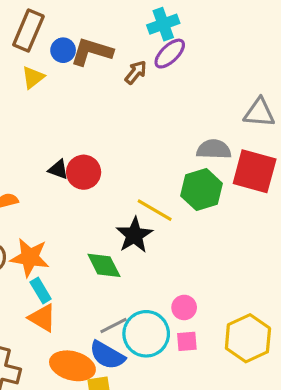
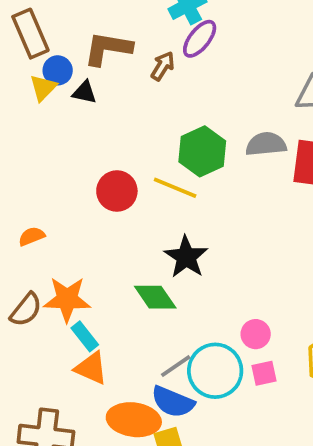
brown rectangle: (28, 31) -> (30, 34), turned -39
blue circle: (63, 50) -> (58, 70), moved
black triangle: (58, 169) -> (84, 92), moved
green hexagon: (202, 190) -> (202, 151), moved
yellow line: (155, 210) -> (175, 188), moved

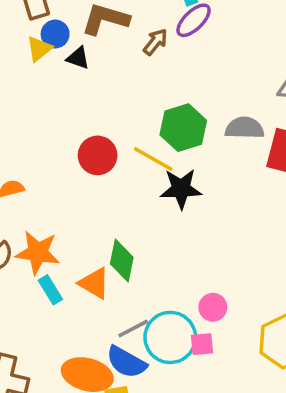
black star: (186, 257) -> (181, 189), moved, turned 30
green diamond: (155, 297) -> (122, 261), turned 39
orange triangle: (91, 368) -> (94, 283), moved
pink square: (264, 373) -> (202, 344), moved

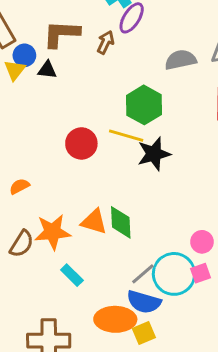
gray semicircle: (245, 128) -> (181, 60), moved
orange triangle: (94, 283) -> (94, 222), moved
cyan rectangle: (50, 290) -> (72, 275), moved

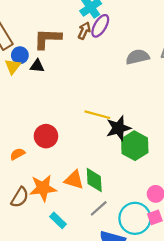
brown arrow: (105, 42) -> (84, 31), moved
green hexagon: (144, 105) -> (135, 146), moved
red circle: (81, 143) -> (46, 136), moved
gray line: (143, 274) -> (99, 208), moved

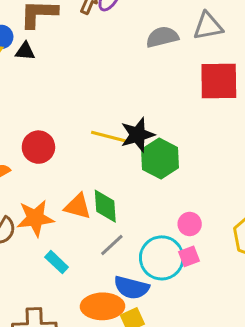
yellow line: (97, 115) -> (109, 137), moved

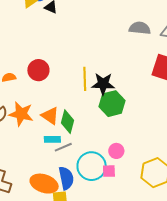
yellow line: (109, 137) -> (85, 79), turned 55
cyan rectangle: (57, 262) -> (52, 139), moved, turned -63
blue semicircle: (131, 288) -> (66, 178), turned -135

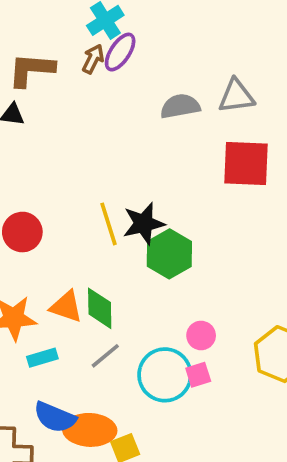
cyan rectangle: (52, 139) -> (42, 358), moved
blue semicircle: (66, 178) -> (55, 417), moved, turned 140

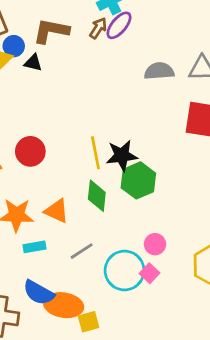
green diamond: (100, 308) -> (97, 196), moved
pink square: (198, 375) -> (149, 273), turned -36

